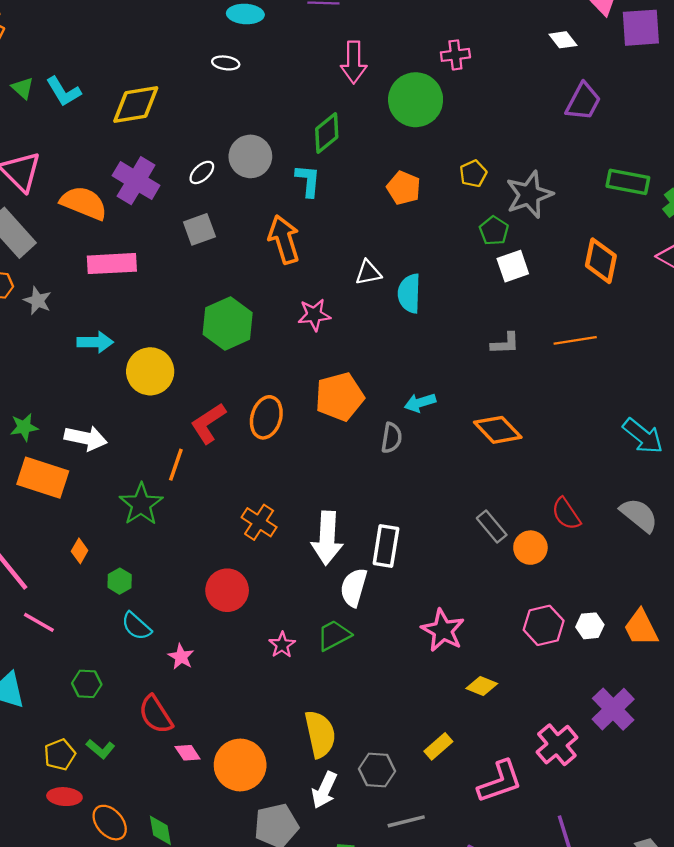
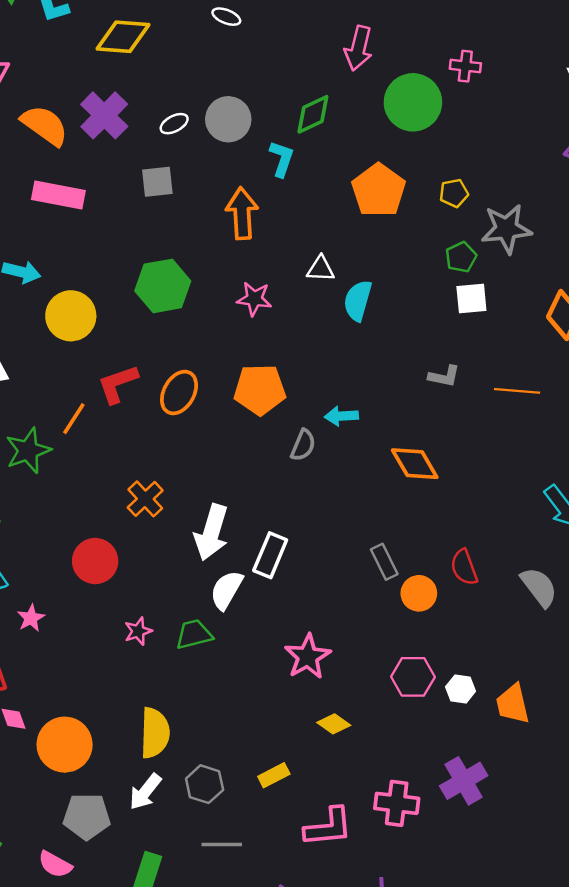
orange pentagon: (404, 188) -> (379, 190), size x1.5
pink cross: (557, 745) -> (397, 803), turned 33

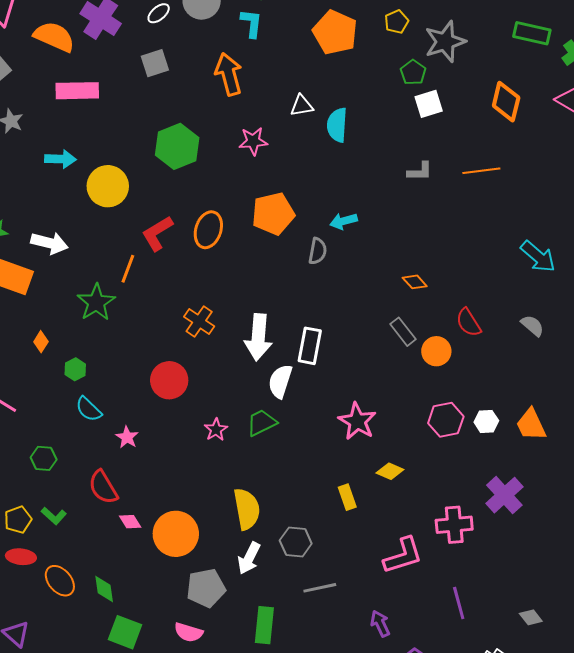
orange diamond: (415, 464) -> (415, 282), moved, size x0.6
gray semicircle: (539, 587) -> (532, 326), size x0.7
yellow rectangle: (274, 775) -> (347, 497), moved, turned -70

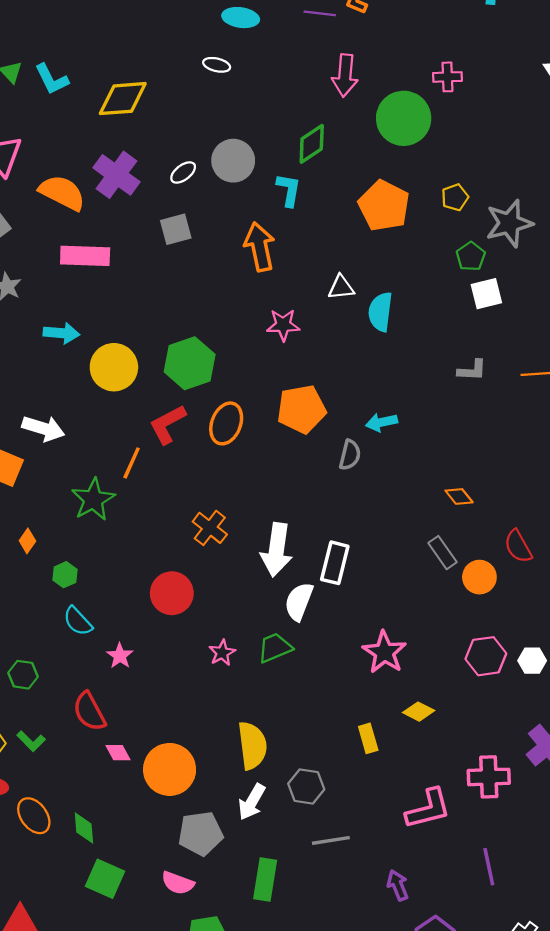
green hexagon: (177, 146) -> (190, 363), moved

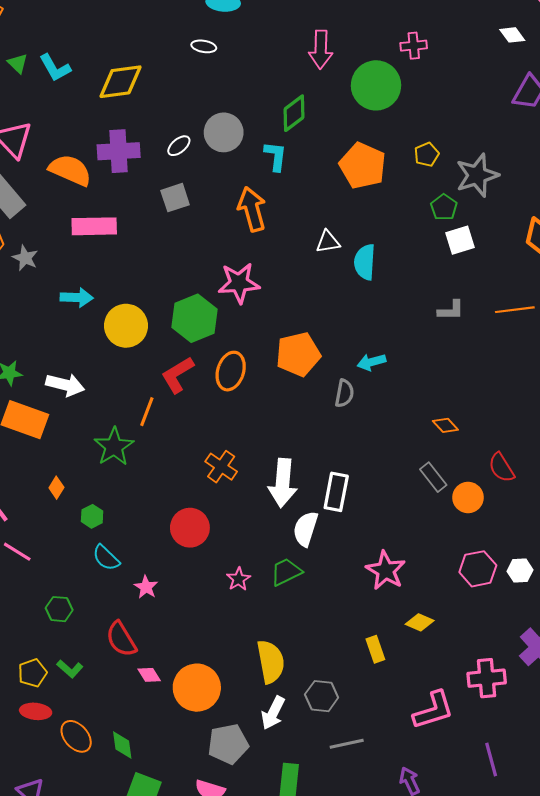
purple cross: (116, 175) -> (119, 151), turned -36
pink star: (283, 325) -> (239, 283), moved, size x1.4

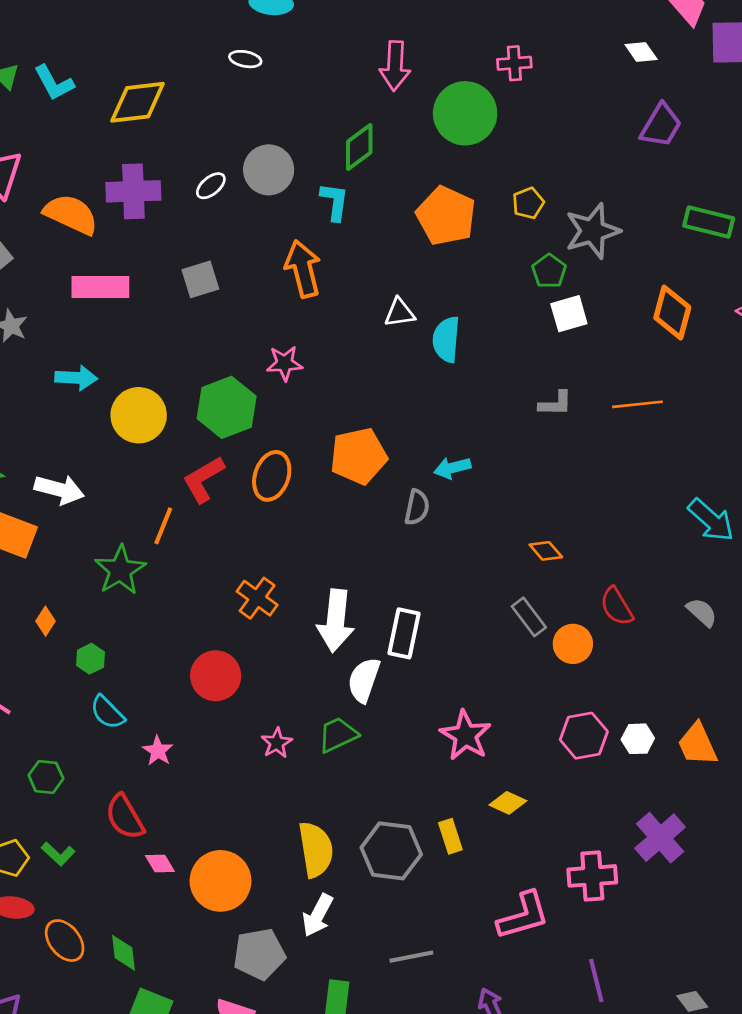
gray square: (175, 198) -> (200, 279), moved
pink star: (239, 283) -> (284, 363), size x0.7
gray hexagon: (322, 696) -> (391, 851), moved, size x1.4

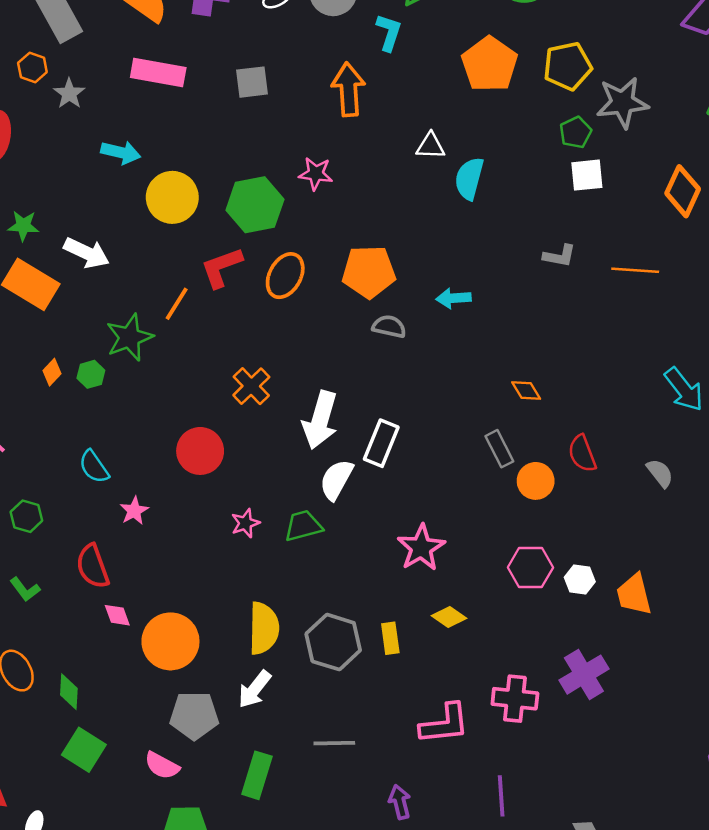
yellow pentagon: (528, 203) -> (568, 66), size x1.6
gray semicircle: (417, 507) -> (389, 327), moved, turned -100
green hexagon: (90, 659) -> (91, 374), moved

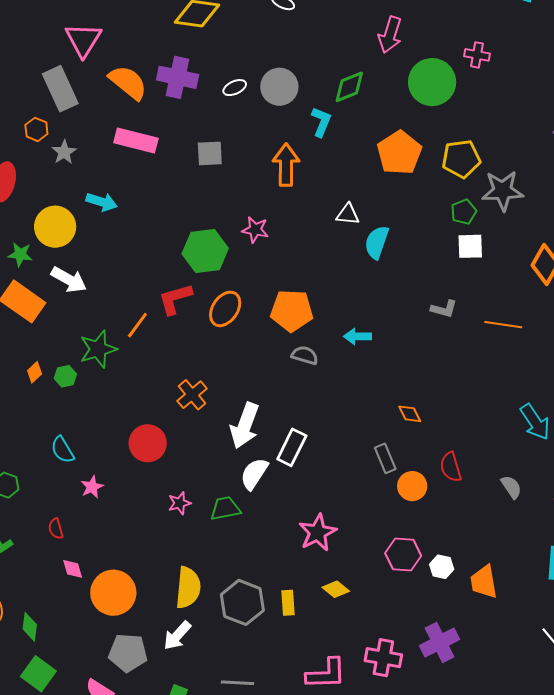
yellow circle: (172, 197) -> (55, 227), moved
red semicircle: (93, 566) -> (56, 529), size x0.6

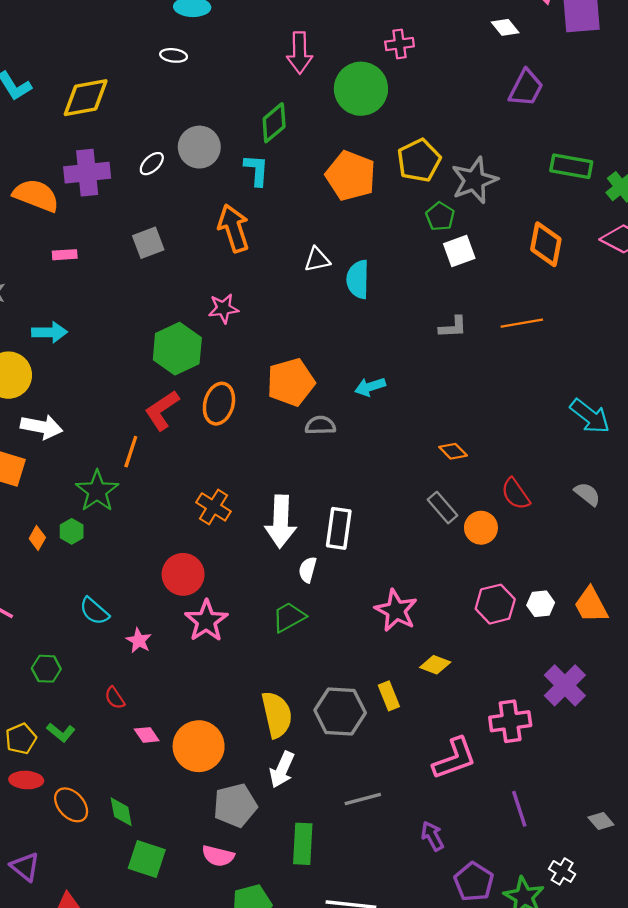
pink rectangle: (136, 140) -> (65, 255), size x0.5
white semicircle: (254, 474) -> (308, 570), size x0.7
pink star: (179, 503) -> (206, 621), moved, size x1.6

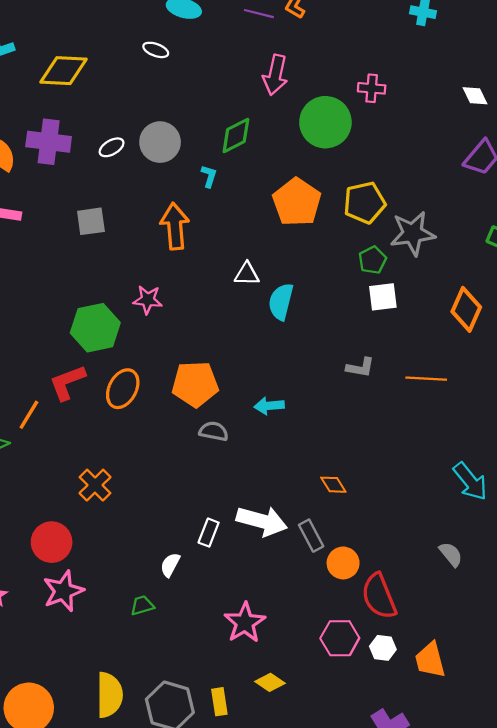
cyan L-shape: (256, 170) -> (209, 176), size x0.7
red semicircle: (516, 494) -> (379, 596), moved, size x1.4
white arrow: (281, 521) -> (262, 521), moved, turned -90
white rectangle: (339, 528) -> (209, 533), size x0.7
green trapezoid: (289, 617) -> (142, 605), size x0.7

